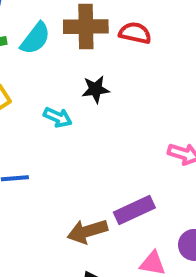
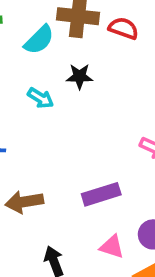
cyan semicircle: (35, 38) -> (39, 40), moved
brown arrow: (87, 231) -> (24, 202), moved

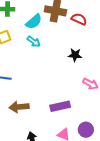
black star: (80, 76) -> (75, 55), moved
cyan arrow: (41, 98) -> (34, 42), moved

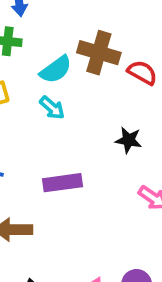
purple rectangle: (60, 106) -> (62, 183), moved

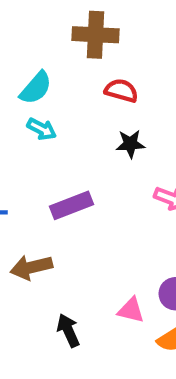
brown cross: (99, 53) -> (95, 35), moved
red semicircle: (142, 73) -> (121, 91), moved

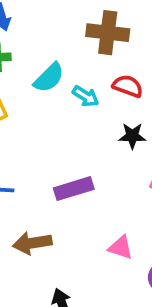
cyan arrow: (42, 129) -> (86, 96), moved
pink triangle: (131, 310) -> (121, 247), moved

